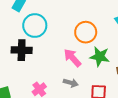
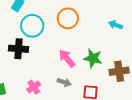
orange circle: (86, 32) -> (68, 18), moved

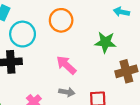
cyan arrow: (115, 25) -> (121, 12), moved
green star: (93, 58) -> (105, 42), moved

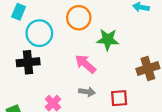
green star: (105, 42) -> (108, 40), moved

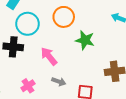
pink arrow: (85, 64) -> (49, 56), moved

